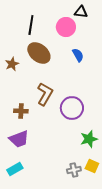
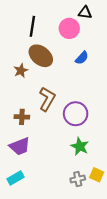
blue semicircle: (78, 55) -> (82, 58), turned 72
brown star: (12, 64) -> (21, 71), moved
green star: (89, 139) -> (80, 146), moved, turned -30

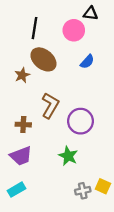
green star: (80, 146) -> (68, 156), moved

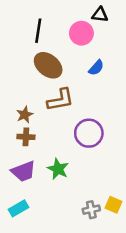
brown star: (22, 75) -> (25, 115), moved
brown L-shape: (50, 105) -> (60, 100), moved, turned 50
green star: (68, 156) -> (58, 169), moved

